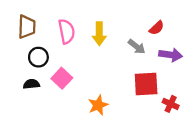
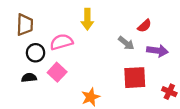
pink semicircle: (66, 31) -> (61, 42), moved, turned -95
yellow arrow: (99, 34) -> (87, 19), moved
red cross: (171, 104) -> (169, 92), moved

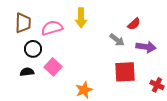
pink semicircle: (61, 42) -> (52, 28), moved

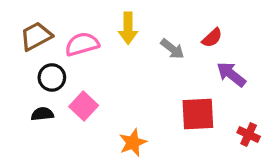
brown trapezoid: (23, 23) -> (36, 36), turned -120
gray arrow: (117, 40) -> (172, 49), moved
purple arrow: (146, 47) -> (231, 74), turned -150

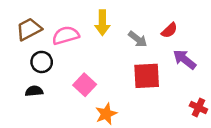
pink square: (84, 106) -> (85, 85), moved
red square: (198, 114) -> (147, 76), moved

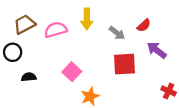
black circle: (42, 62) -> (13, 52), moved

